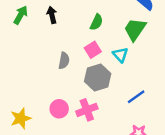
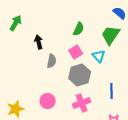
black arrow: (52, 15) -> (39, 42), moved
blue line: (136, 97) -> (112, 91), turned -56
pink cross: (87, 110) -> (82, 103), moved

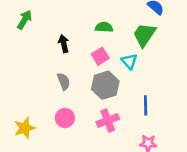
green semicircle: (79, 29) -> (104, 27), turned -112
black arrow: (39, 42) -> (64, 44), moved
gray semicircle: (52, 61) -> (64, 81), moved, turned -32

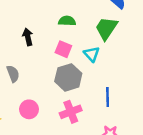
pink square: (100, 56) -> (63, 49), turned -35
gray semicircle: (64, 81) -> (13, 74), moved

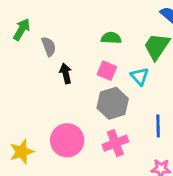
black arrow: (28, 37) -> (66, 74), moved
gray semicircle: (13, 74) -> (49, 47), moved
pink circle: (29, 109) -> (67, 140), size x1.5

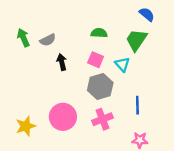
green arrow: (22, 29) -> (23, 38), moved, turned -54
gray semicircle: (49, 47) -> (48, 40), turned 84

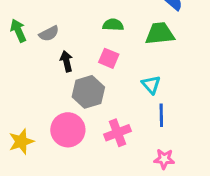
green trapezoid: (136, 40) -> (160, 34), turned 50
cyan triangle: (122, 64) -> (151, 85), moved
gray hexagon: (100, 87) -> (88, 92), moved

